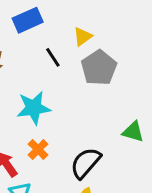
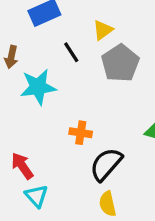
cyan star: (34, 108) -> (38, 87), moved
orange cross: (38, 149) -> (81, 133), moved, turned -36

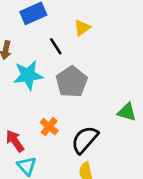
gray pentagon: (120, 63) -> (72, 82), moved
orange cross: (81, 133) -> (49, 127), moved, turned 30

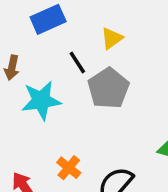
gray pentagon: (72, 82) -> (108, 88), moved

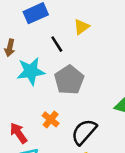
gray pentagon: (108, 88) -> (69, 80), moved

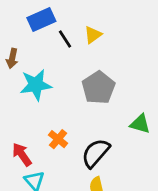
black line: (57, 44) -> (65, 39), moved
gray pentagon: (69, 80) -> (98, 88), moved

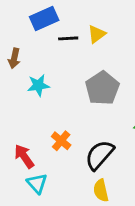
black line: (65, 39) -> (68, 38), turned -60
cyan star: (36, 85) -> (38, 85), size x0.7

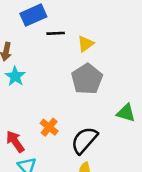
yellow triangle: (97, 34) -> (86, 44), moved
cyan star: (38, 85) -> (15, 76), moved, turned -30

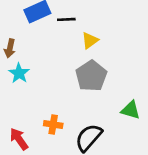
black line: (56, 33) -> (66, 19), moved
orange cross: (49, 127) -> (53, 124), turned -30

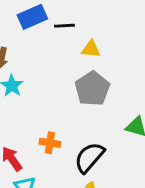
yellow triangle: (90, 40) -> (91, 49), turned 42

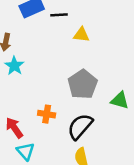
gray pentagon: (92, 89) -> (83, 84), moved

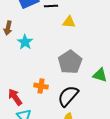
cyan star: (14, 66) -> (25, 42), moved

